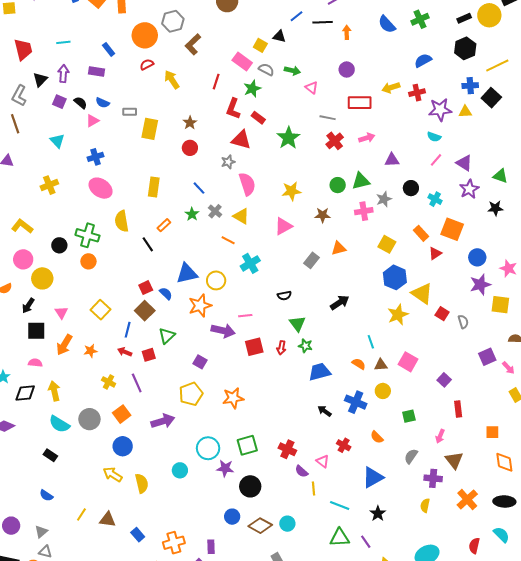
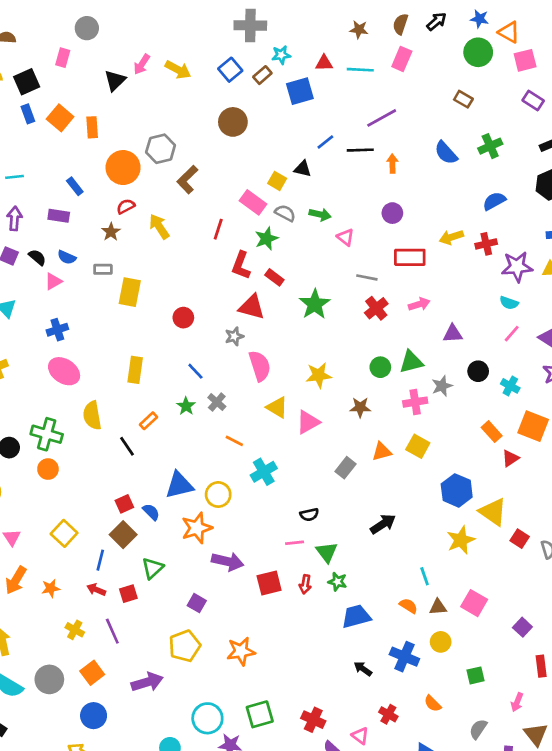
brown star: (190, 123) -> (111, 232), moved
yellow triangle: (241, 216) -> (277, 407), moved
yellow square: (387, 244) -> (418, 446), moved
pink line: (245, 316) -> (295, 543), moved

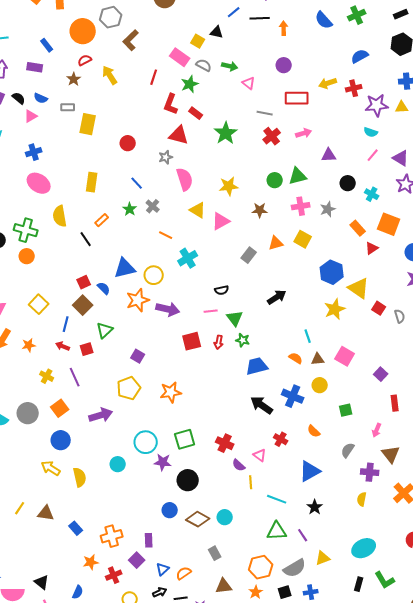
gray star: (442, 386) -> (328, 209), moved
purple arrow: (228, 562) -> (168, 309), moved
black arrow: (363, 669) -> (262, 405), size x1.6

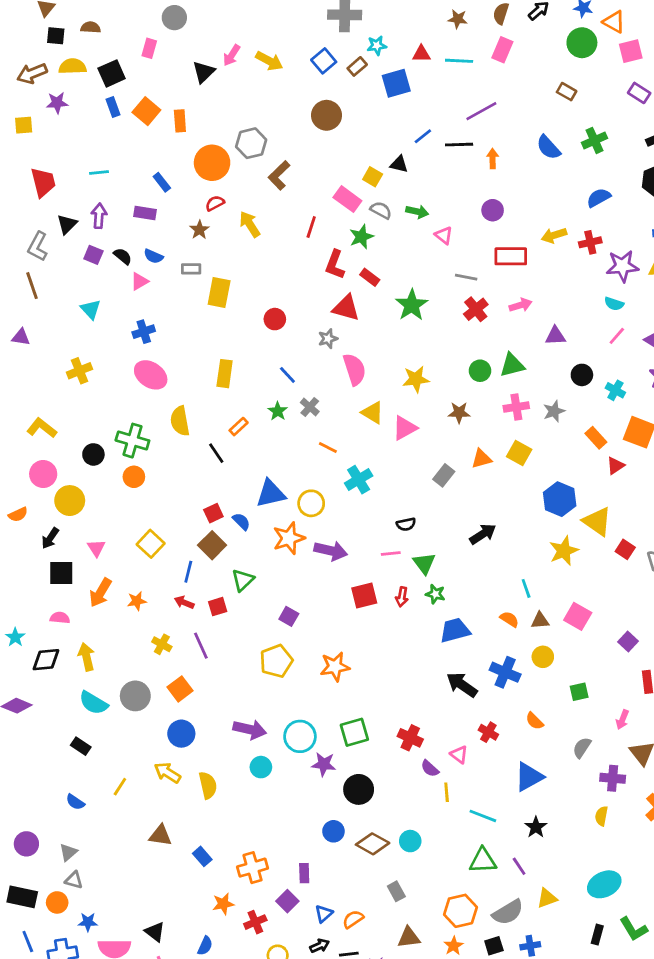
purple arrow: (101, 415) -> (250, 729), moved, turned 30
yellow line: (20, 508) -> (120, 787), moved

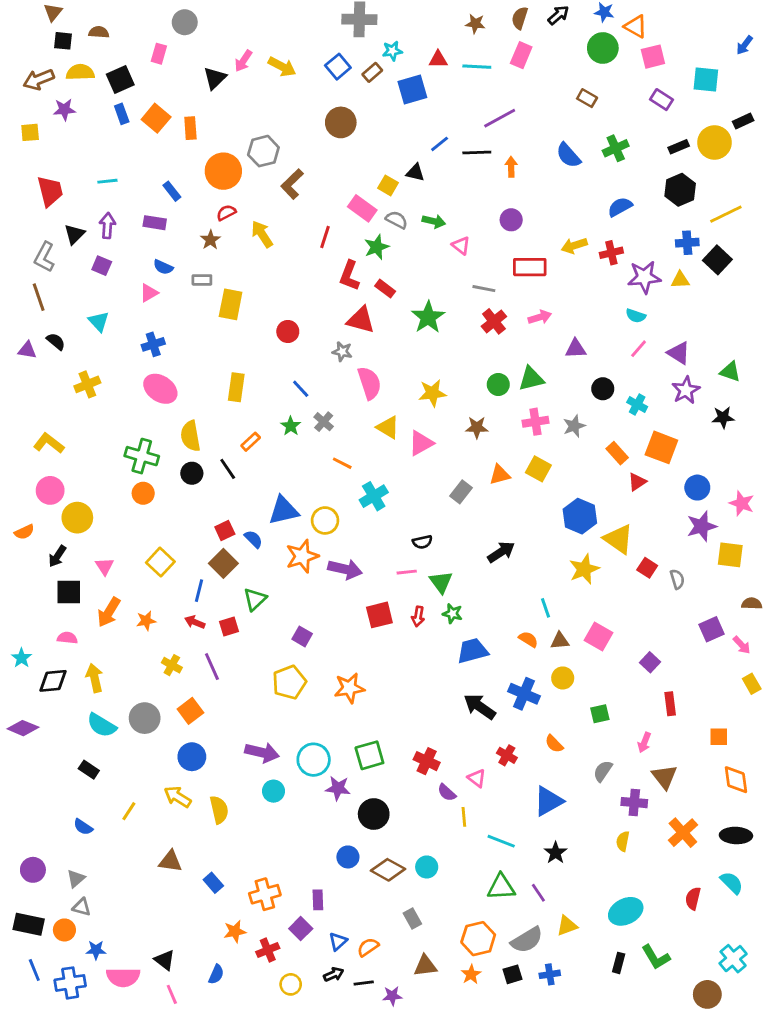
black semicircle: (123, 256) -> (56, 342), moved
gray star: (328, 339) -> (342, 352), turned 30
black circle: (93, 454) -> (192, 473), moved

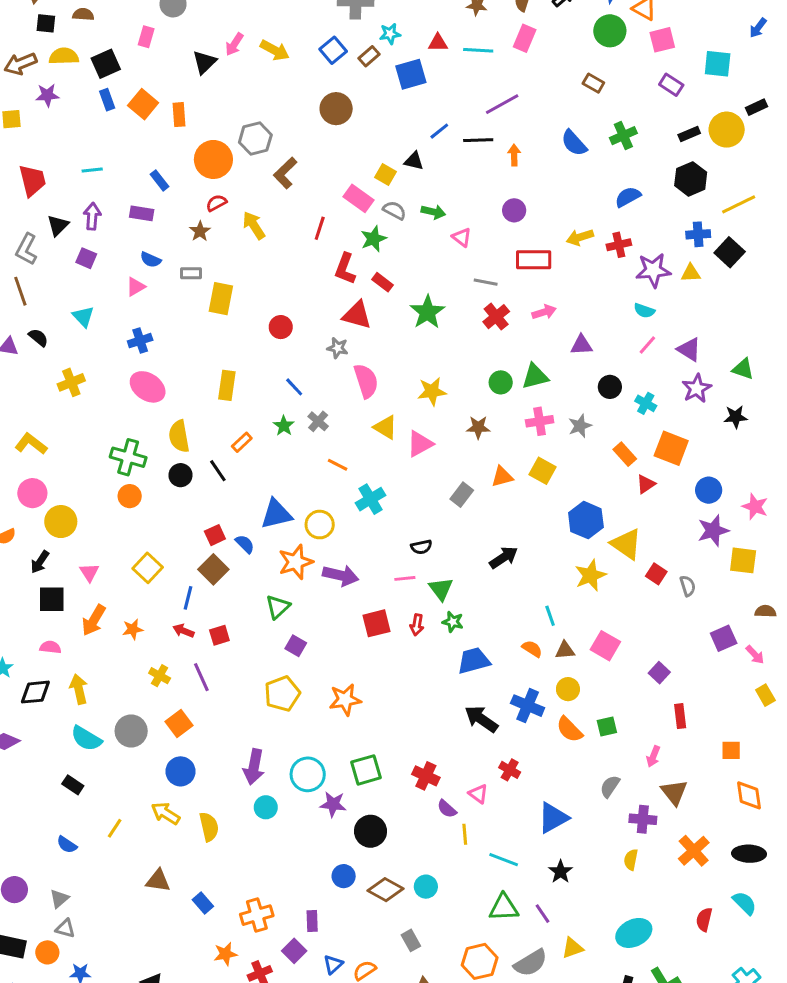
green triangle: (255, 599) -> (278, 607), moved
orange semicircle: (554, 744) -> (569, 729), moved, size x1.4
purple arrow: (262, 752) -> (254, 767), turned 88

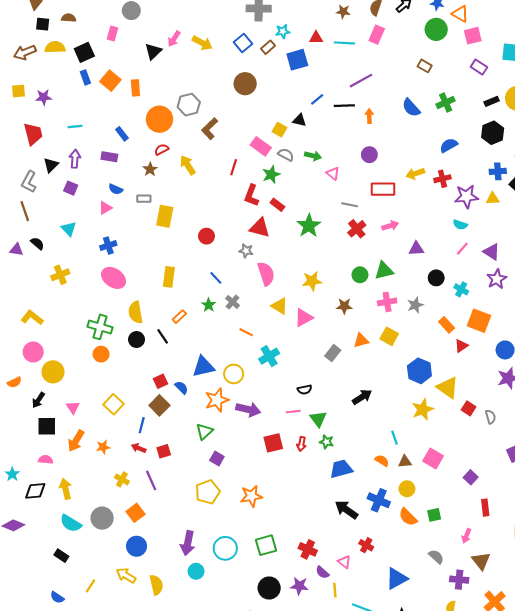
purple star: (47, 95) -> (44, 97), moved
gray semicircle: (610, 786) -> (436, 557), turned 98
purple star: (333, 804) -> (299, 586), moved

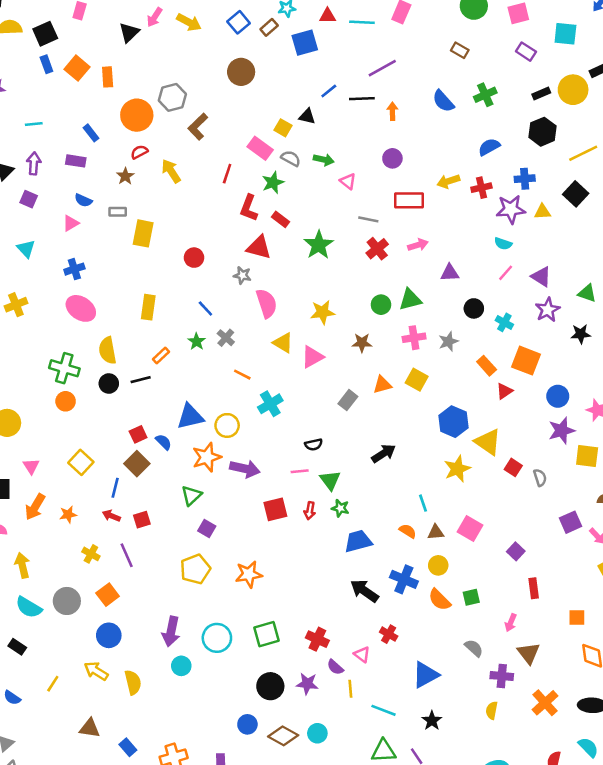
blue cross: (498, 171) -> (525, 179), moved
black line: (163, 336) -> (141, 380), turned -70

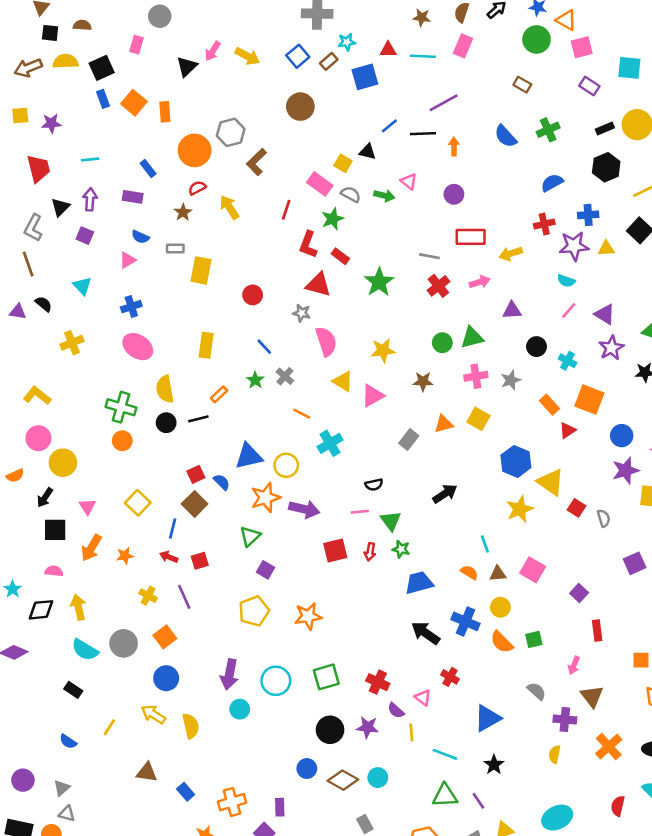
pink triangle: (348, 181) -> (409, 181), moved
yellow arrow: (448, 181) -> (511, 254), moved

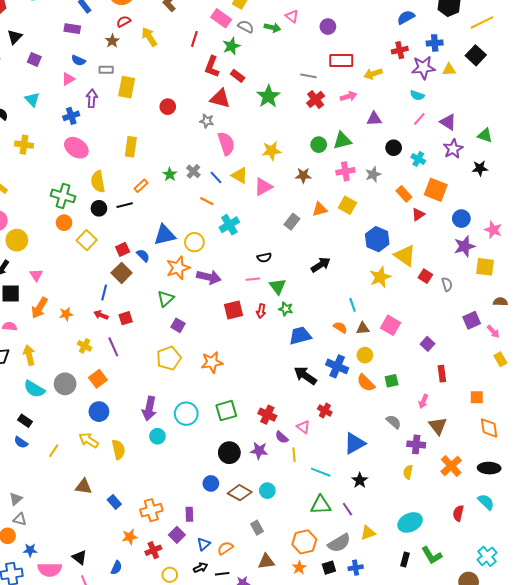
purple arrow: (90, 199) -> (92, 98), moved
yellow cross: (72, 343) -> (24, 145), turned 30
blue line: (264, 347) -> (216, 177), moved
yellow square: (138, 503) -> (87, 240), moved
blue semicircle: (68, 741) -> (21, 442), moved

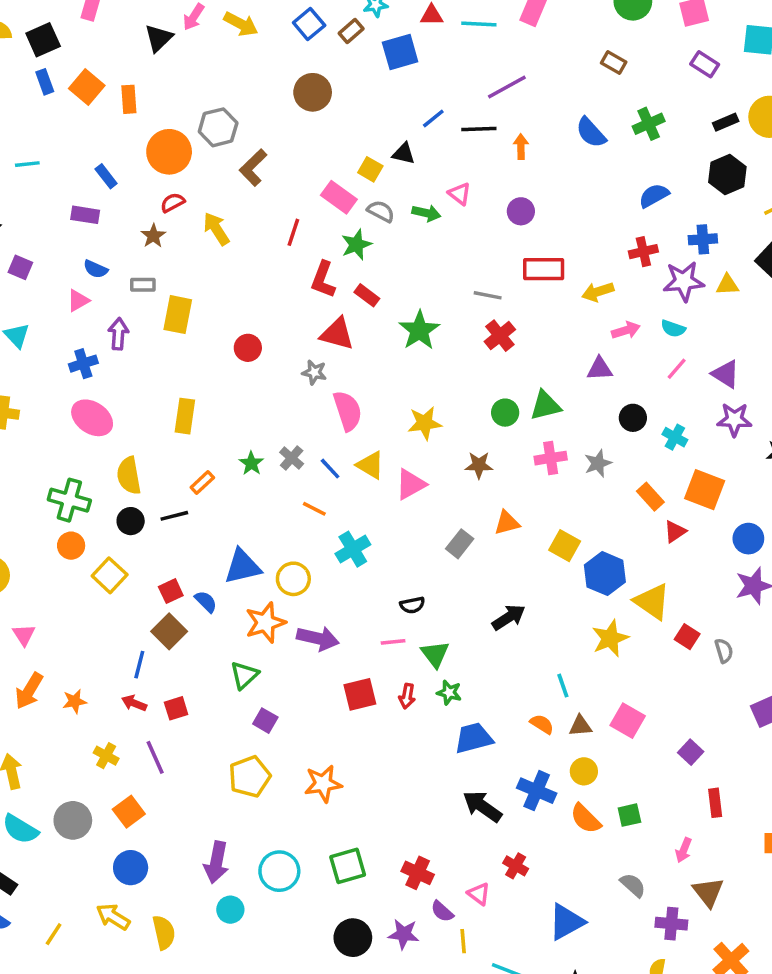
pink arrow: (348, 96) -> (626, 330), moved
purple star: (453, 149) -> (734, 420), turned 30
yellow square: (347, 205) -> (565, 546), moved

